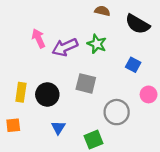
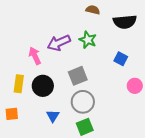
black semicircle: (138, 24) -> (125, 22), turned -35
pink arrow: (39, 38) -> (35, 56), moved
gray square: (86, 83) -> (78, 76), turned -36
gray circle: (117, 112) -> (83, 102), moved

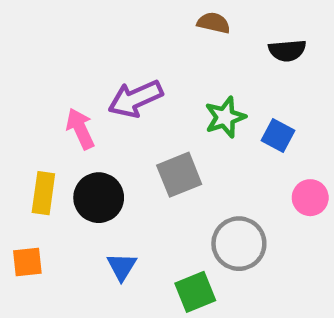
black semicircle: (125, 22) -> (287, 50), size x0.7
green star: (88, 40) -> (225, 117), moved, turned 30
gray circle: (83, 102) -> (239, 244), moved

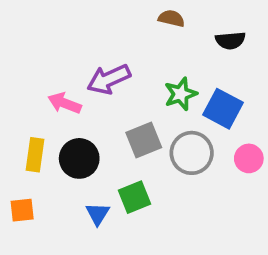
pink arrow: (80, 129) -> (64, 103), turned -44
blue square: (278, 136) -> (223, 109), size x1.5
gray circle: (239, 244) -> (192, 153), moved
green square: (195, 292) -> (135, 197), moved

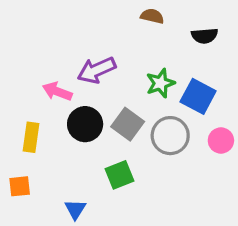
gray square: (144, 140) -> (128, 124), turned -32
black circle: (79, 158) -> (85, 124), moved
blue triangle: (98, 214) -> (75, 209), moved

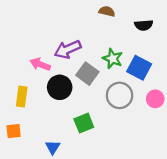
green star: (160, 83) -> (113, 59), turned -30
gray square: (128, 124) -> (87, 74), moved

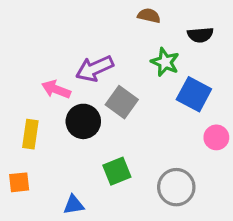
green star: (113, 59) -> (165, 62), moved
gray circle: (120, 95) -> (176, 187), moved
blue triangle: (53, 147) -> (74, 205), turned 49

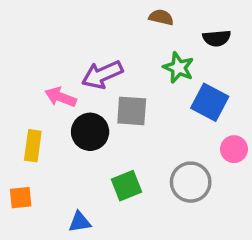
gray square: (122, 102) -> (132, 111), turned -32
gray circle: (176, 187) -> (191, 182), moved

